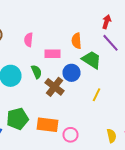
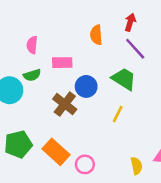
orange semicircle: (76, 41) -> (96, 35), moved
green trapezoid: (92, 60) -> (124, 79), moved
green semicircle: (36, 72) -> (32, 75), moved, turned 96
orange rectangle: (48, 125) -> (56, 152), turned 35

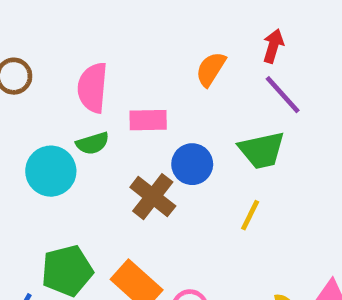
orange semicircle: (96, 35) -> (211, 69), turned 36
pink semicircle: (32, 45) -> (93, 88), size x1.5
green trapezoid: (124, 79) -> (262, 150), turned 136

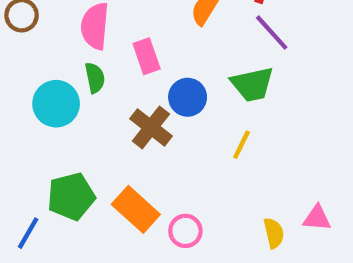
pink rectangle: (148, 120) -> (147, 56), turned 72
green semicircle: (93, 143) -> (95, 78), turned -84

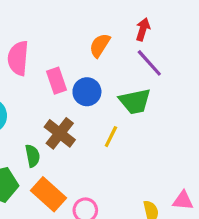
green semicircle: (95, 78) -> (33, 156), moved
blue circle: (188, 97) -> (87, 92), moved
yellow line: (241, 145) -> (111, 137), moved

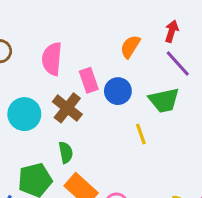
brown cross: (60, 133) -> (67, 108), moved
yellow line: (111, 137) -> (141, 134), turned -45

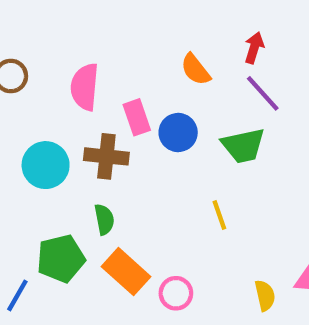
orange semicircle: (130, 47) -> (195, 70), turned -70
brown cross: (67, 108) -> (106, 156), turned -32
yellow line: (141, 134) -> (219, 215), moved

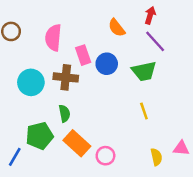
yellow line: (219, 215) -> (144, 111), moved

